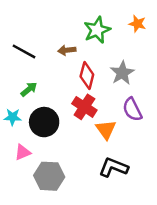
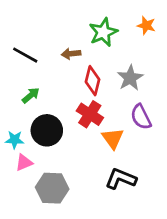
cyan star: (13, 117) -> (15, 140), moved

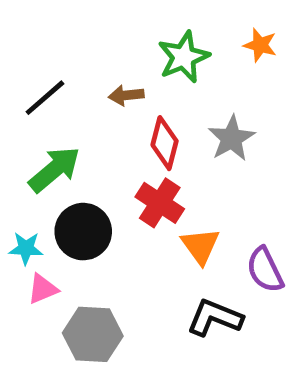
black line: (25, 55) -> (45, 98), turned -70
green arrow: (31, 95) -> (55, 169), size x1.6
purple semicircle: (141, 117) -> (265, 270), moved

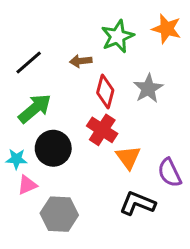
orange star: (260, 45) -> (167, 29), size x1.4

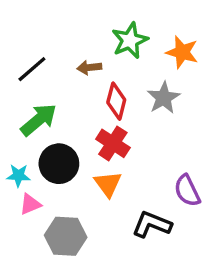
orange star: (167, 29) -> (182, 52), moved
orange triangle: (128, 157) -> (108, 184), moved

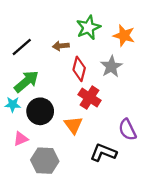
red cross: (113, 143) -> (90, 98), moved
cyan star: (18, 175) -> (13, 104), moved

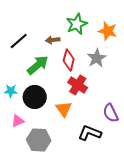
green arrow: (26, 81) -> (38, 65), moved

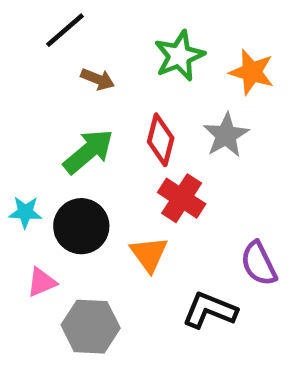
brown arrow: (53, 40) -> (98, 79), moved, turned -152
black line: (19, 41) -> (65, 30), moved

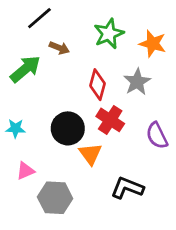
green arrow: (88, 151) -> (25, 69), moved
black circle: (81, 226) -> (68, 128), moved
purple semicircle: (259, 264) -> (157, 136), moved

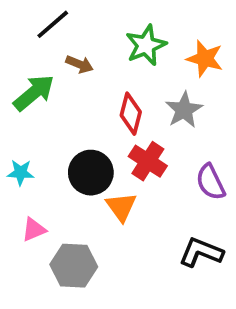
black L-shape: (127, 188) -> (201, 252), moved

